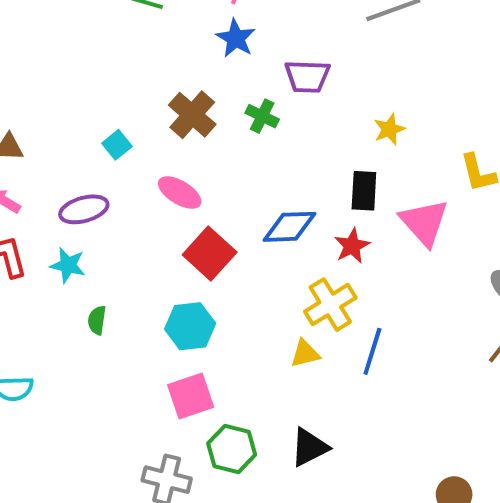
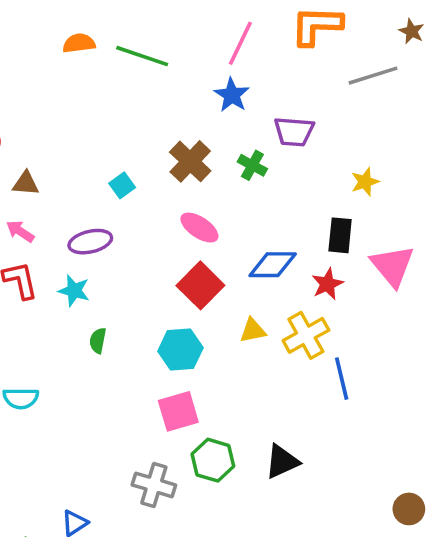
pink ellipse: (180, 193) -> (199, 228), moved
blue line: (372, 351) -> (342, 379), turned -33
yellow triangle: (305, 354) -> (253, 330), moved

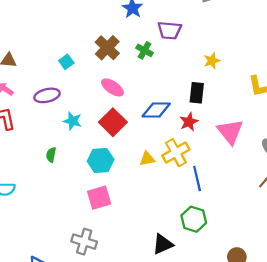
pink triangle: (392, 266) -> (230, 132), moved
cyan star: (74, 291) -> (73, 121), moved
yellow triangle: (253, 330) -> (147, 159), moved
green hexagon: (213, 460) -> (194, 219), moved
black triangle: (282, 461) -> (163, 244), moved

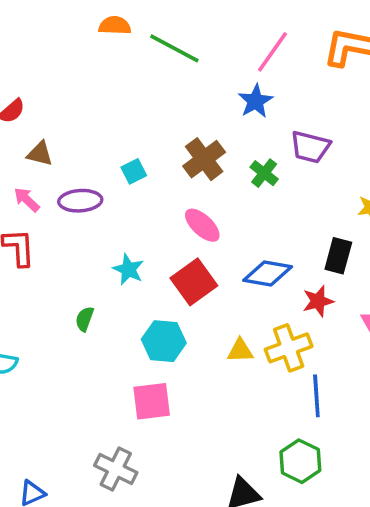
purple ellipse: (47, 95) -> (80, 201), moved

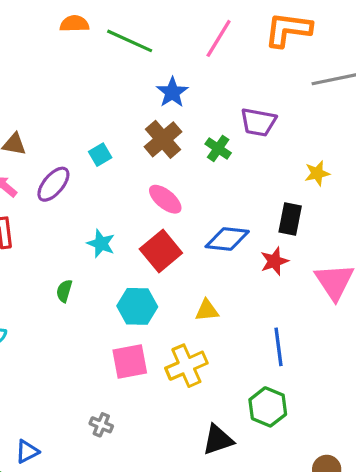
blue star: (256, 101) -> (172, 92), moved
purple ellipse: (80, 201) -> (53, 184), turned -42
yellow cross: (289, 348) -> (186, 366), moved
gray cross: (116, 469) -> (101, 425), size x0.6

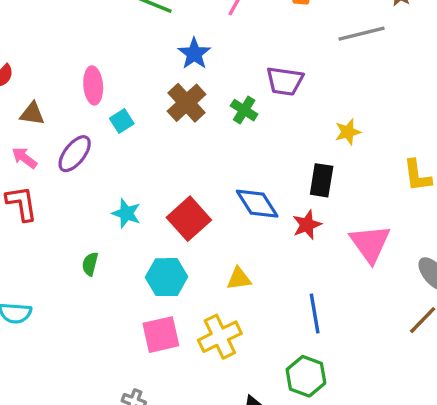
pink ellipse: (165, 199) -> (93, 85), moved, turned 48
blue diamond: (227, 239) -> (257, 204), turned 54

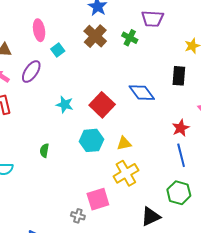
red star: (307, 225) -> (181, 128), moved
green semicircle: (90, 264) -> (44, 150), moved
yellow triangle: (239, 279) -> (124, 143), moved
pink square: (161, 335) -> (98, 199), moved

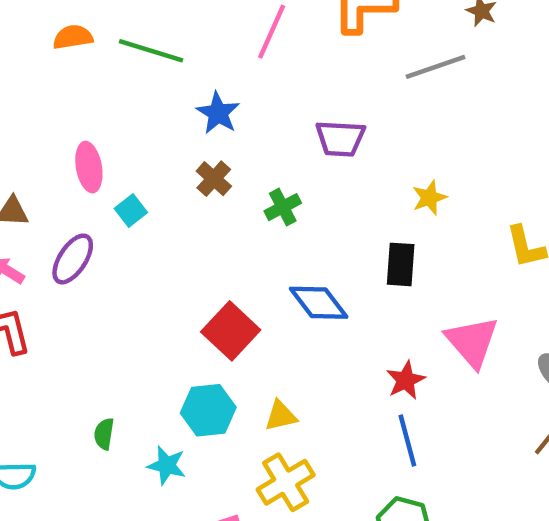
brown cross: (95, 36) -> (214, 179), size x0.7
green cross: (130, 38) -> (283, 207), moved, turned 35
cyan star: (65, 105) -> (167, 465), moved

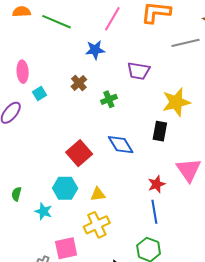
blue star: (218, 113) -> (95, 50), moved, turned 30
yellow star: (429, 198) -> (176, 102), size x1.8

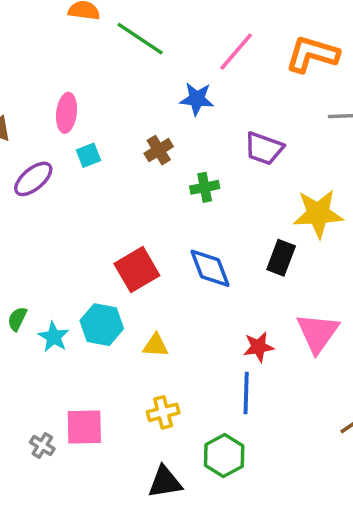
cyan star: (43, 211) -> (54, 337), moved
yellow cross: (97, 225) -> (163, 412), moved, size x0.7

